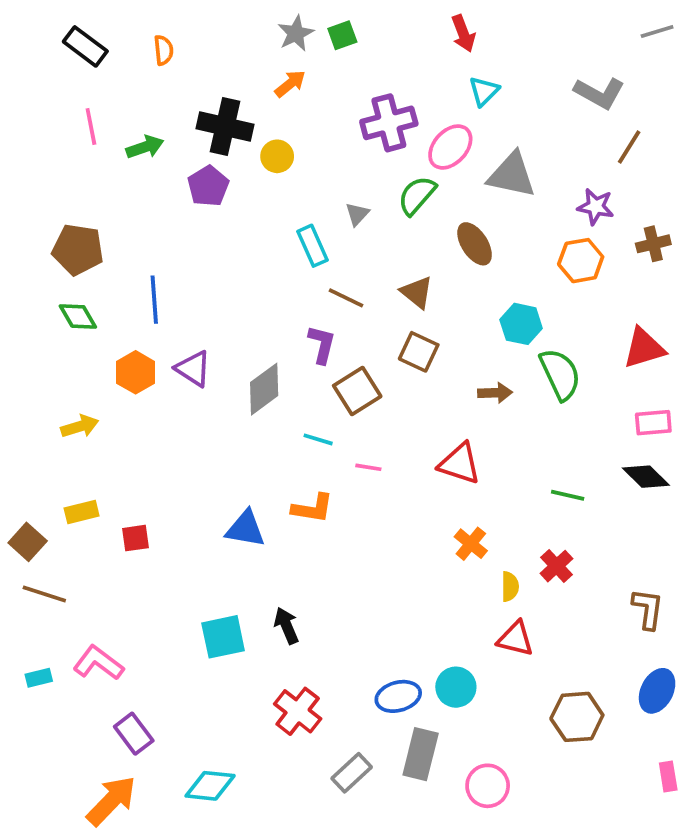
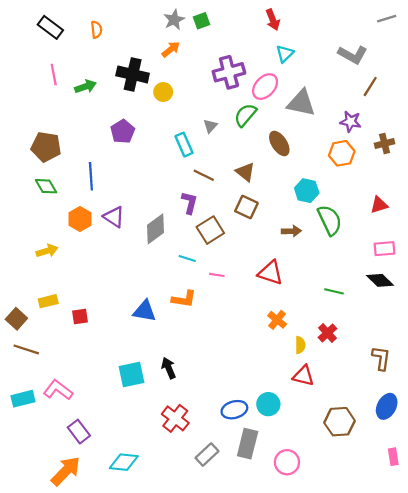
purple pentagon: (208, 186) -> (123, 131), moved
red triangle: (644, 348) -> (379, 205), size x0.7
cyan rectangle: (39, 678) -> (23, 399), size x1.5

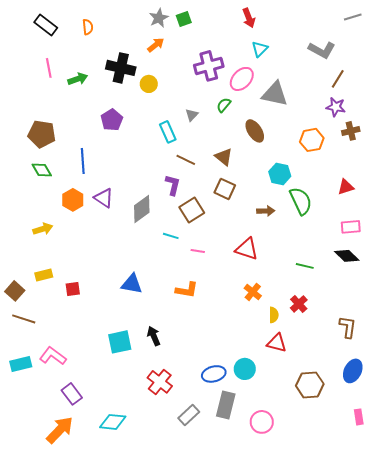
green semicircle: (245, 115) -> (224, 105), size x0.7
purple star: (350, 122) -> (336, 107), moved
orange L-shape: (184, 299) -> (187, 290), moved

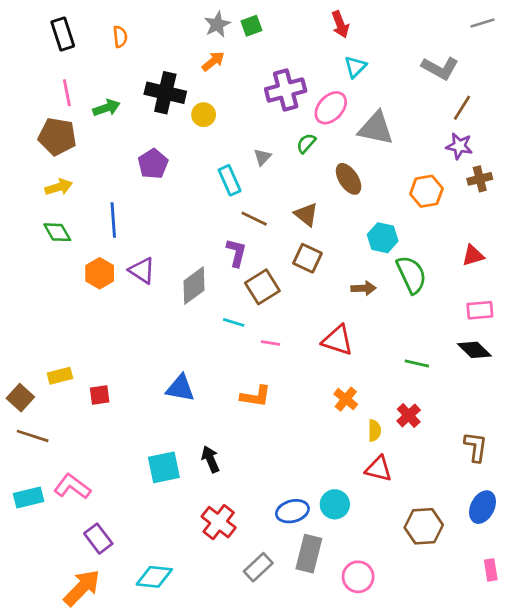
black rectangle: (46, 25) -> (63, 34), turned 35
brown pentagon: (42, 134) -> (57, 137), moved
yellow arrow: (43, 229) -> (59, 187), moved

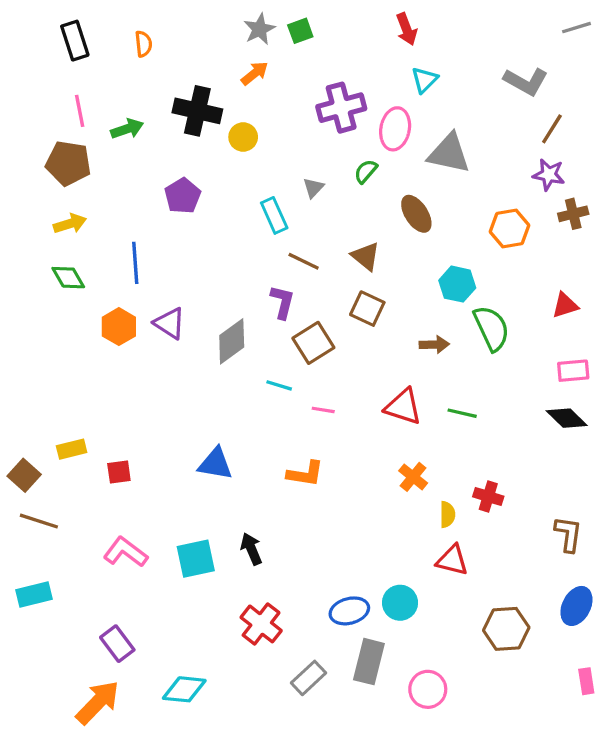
pink ellipse: (331, 108) -> (395, 129), turned -32
green line: (417, 363) -> (462, 413), moved
red cross: (409, 415) -> (488, 497), turned -30
pink L-shape: (72, 487) -> (125, 552), moved

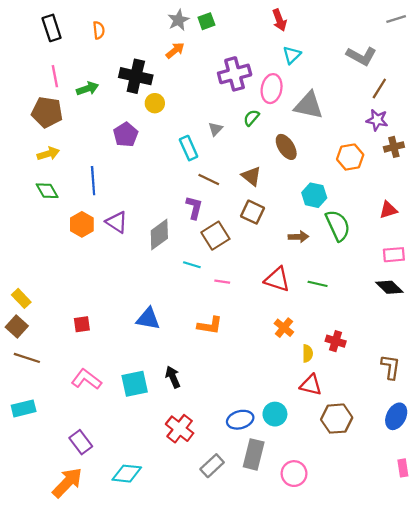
yellow circle: (243, 137) -> (155, 103), moved
yellow rectangle: (72, 449) -> (21, 298), moved, turned 60
brown hexagon: (506, 629) -> (337, 419), moved

